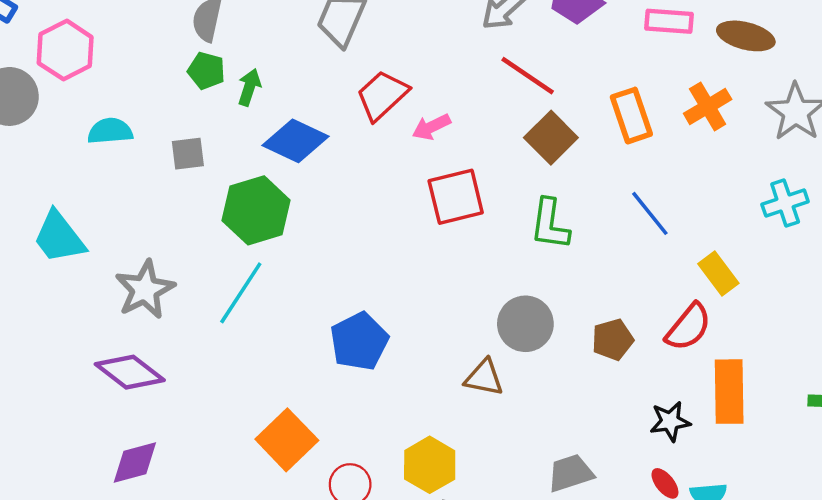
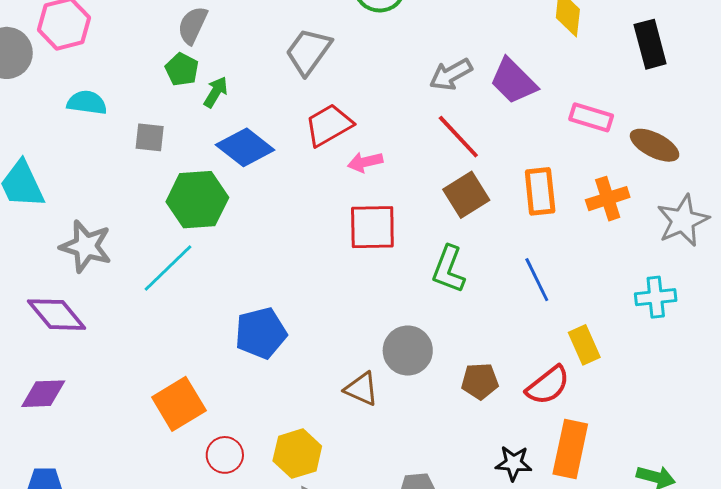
gray star: (145, 290) -> (86, 246), turned 30

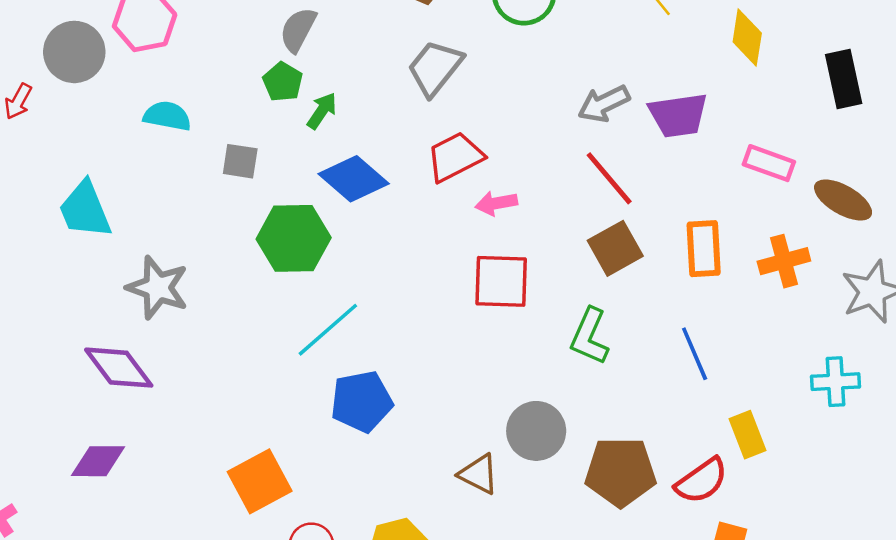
purple trapezoid: (513, 81) -> (678, 115), turned -56
cyan line: (168, 268) -> (328, 330), moved
brown pentagon: (480, 381) -> (621, 472), size x1.6

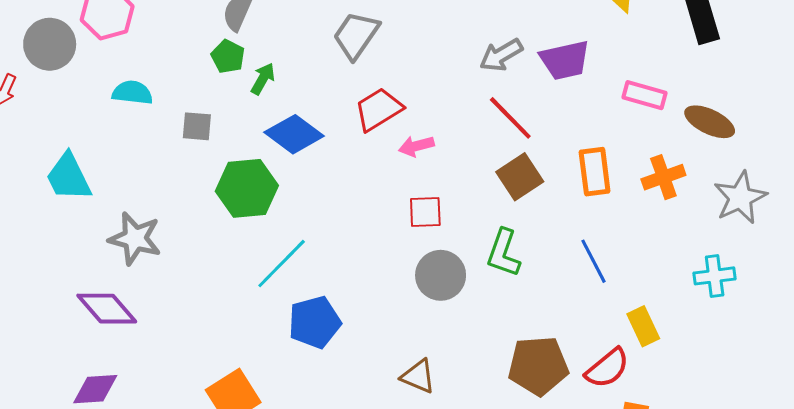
red square: (501, 281) -> (425, 212), size x0.7
gray circle: (536, 431) -> (441, 275), moved

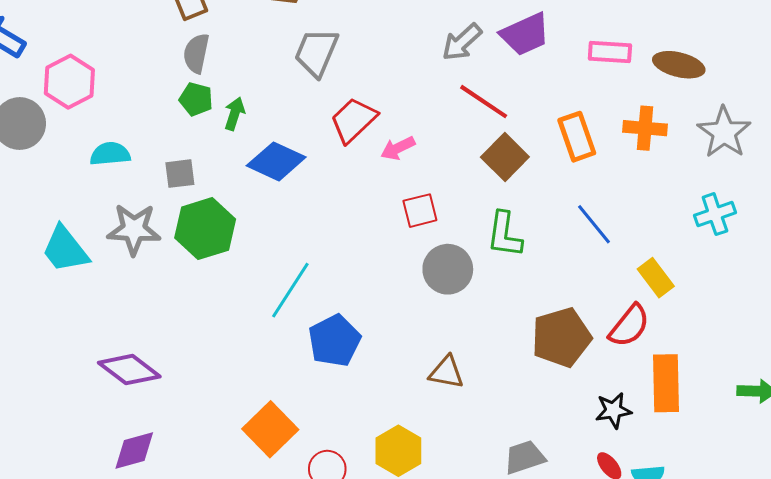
orange cross: (663, 177) -> (645, 128), turned 36
green hexagon: (247, 188) -> (205, 229), moved
gray star: (135, 239) -> (134, 229), moved

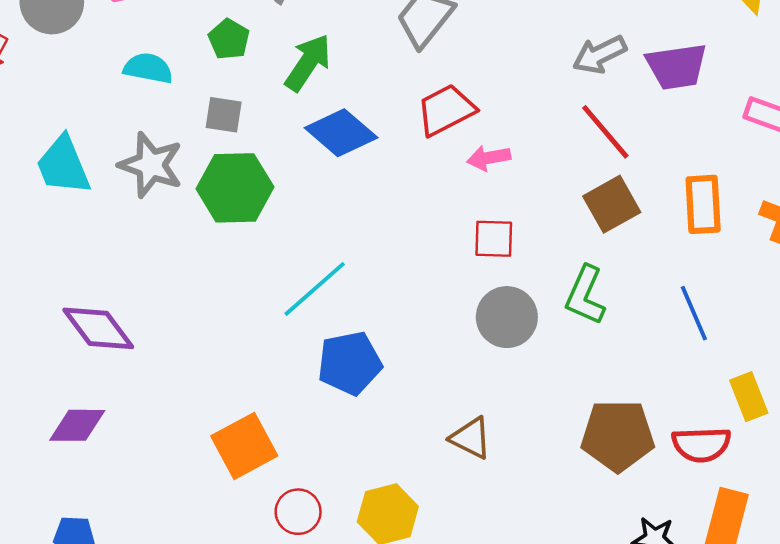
green pentagon: (196, 99) -> (229, 39), moved
green arrow: (234, 114) -> (308, 63), size x1.5
red semicircle: (629, 326) -> (701, 444), turned 33

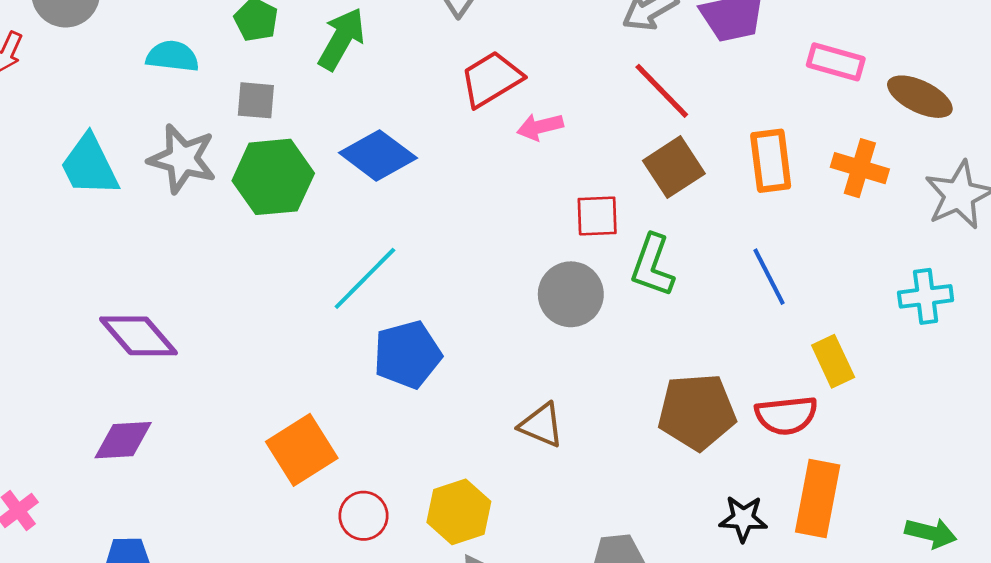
blue diamond: (341, 133) -> (378, 155), moved
red square: (494, 239) -> (597, 216), moved

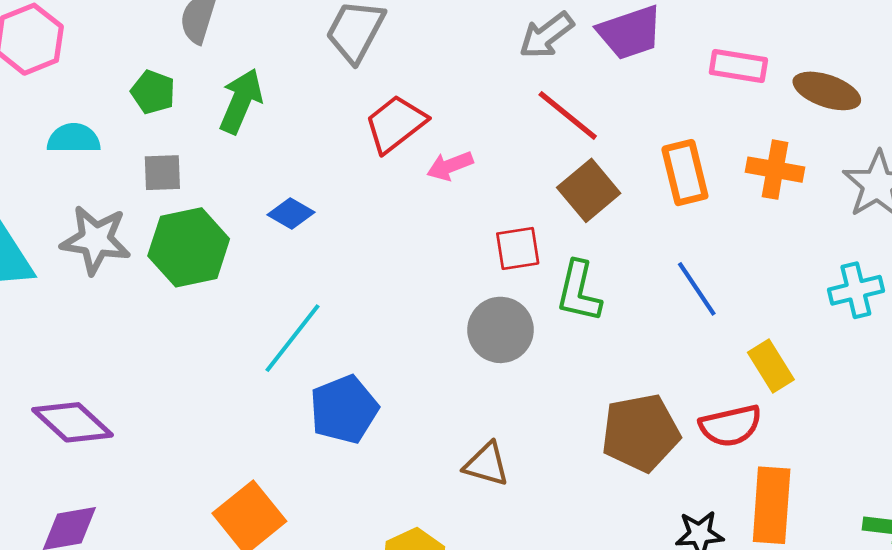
blue diamond: (378, 155) -> (291, 213), size x0.6

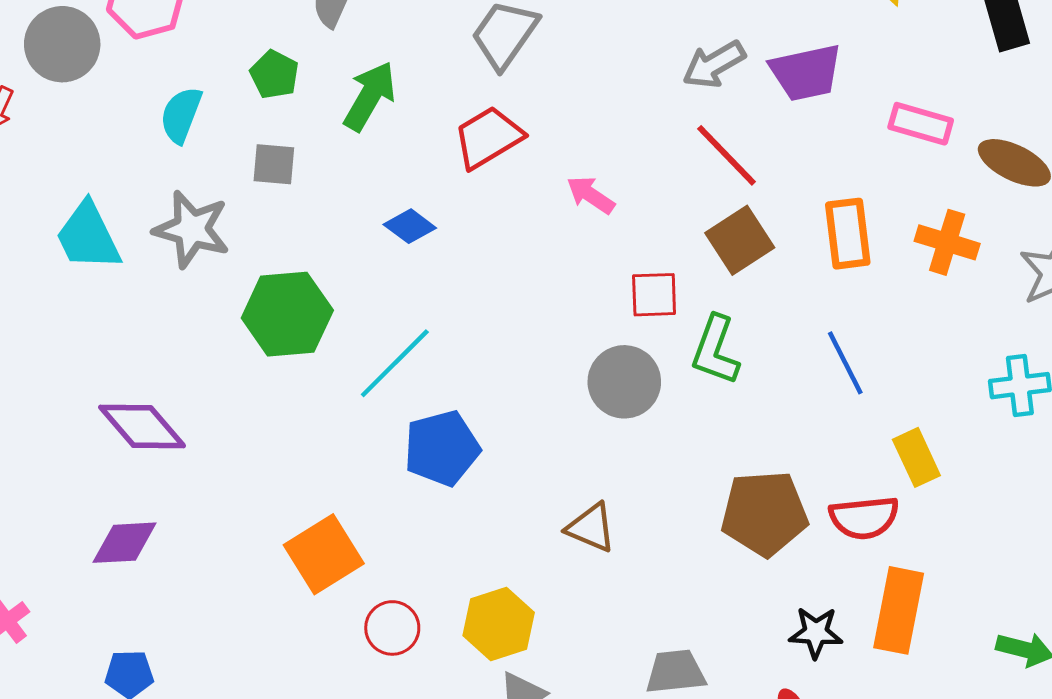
red trapezoid: (396, 124) -> (488, 137), moved
cyan semicircle: (74, 138) -> (181, 115), turned -76
pink arrow: (450, 166) -> (591, 195), turned 48
green hexagon: (189, 247) -> (287, 314), moved

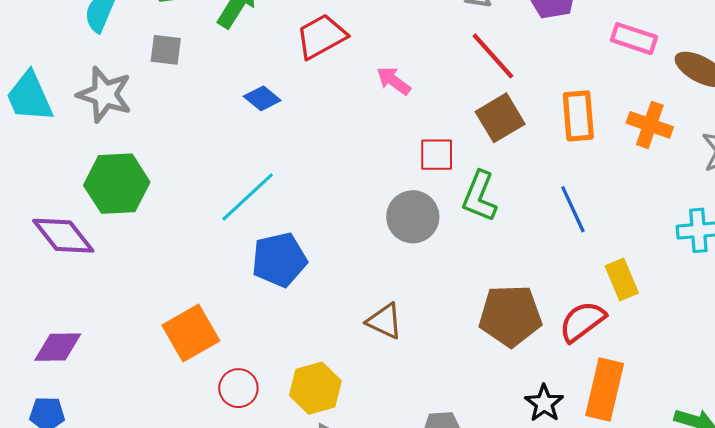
green hexagon: (287, 314) -> (117, 184), moved
red semicircle: (864, 518) -> (582, 322), turned 147
purple diamond: (125, 543) -> (58, 347), moved
black star: (816, 633) -> (544, 403), turned 30

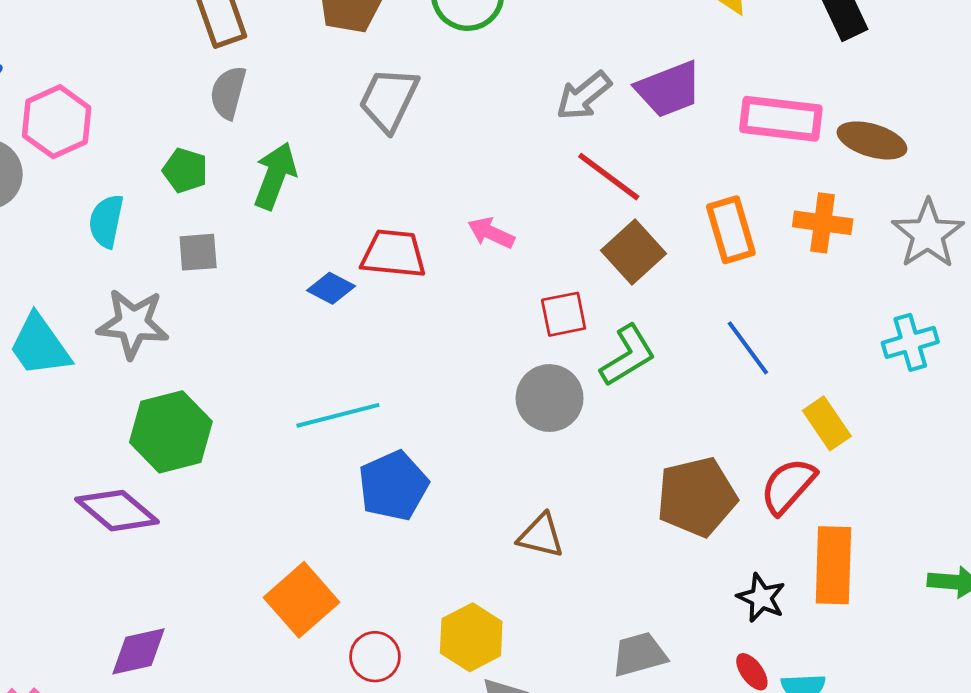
red trapezoid: (321, 36) -> (394, 254), moved, turned 46
pink rectangle: (634, 39) -> (781, 119), size x1.4
green L-shape: (479, 196) -> (628, 356), turned -132
cyan line: (248, 197) -> (338, 415), turned 40

